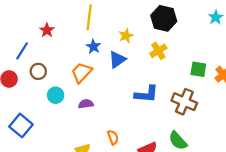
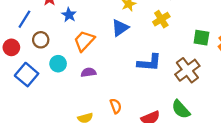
blue star: (93, 47) -> (69, 15), moved
brown cross: (184, 102) -> (187, 70), turned 30
blue square: (21, 125) -> (27, 75), moved

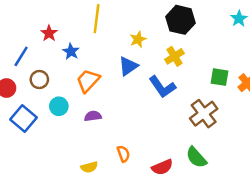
blue L-shape: (149, 63) -> (162, 87), moved, turned 50

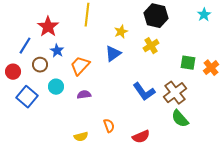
red star: (49, 33) -> (48, 27), size x1.5
blue star: (71, 52) -> (57, 51), moved
blue L-shape: (162, 87) -> (144, 92), moved
green semicircle: (196, 157) -> (180, 119), moved

